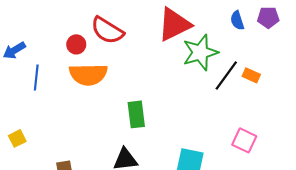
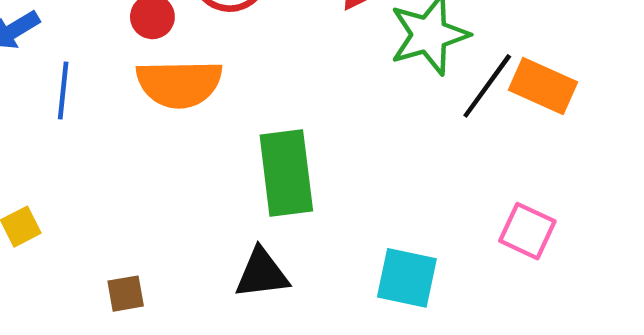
orange rectangle: (251, 75) -> (543, 86), size x1.6
green rectangle: (136, 114) -> (286, 173), size x1.4

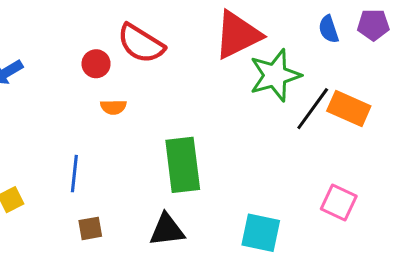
orange semicircle: (179, 84) -> (113, 107), size x0.5
blue line: (63, 90) -> (74, 174), moved
brown square: (126, 294) -> (90, 228), moved

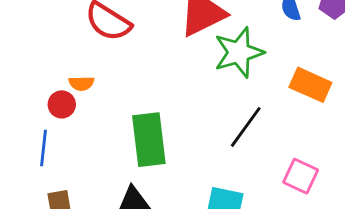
red circle: (96, 64) -> (62, 104), moved
black line: (313, 109) -> (246, 127), moved

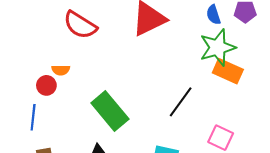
green star: (239, 52) -> (218, 48), moved
green rectangle: (149, 140) -> (110, 111), turned -33

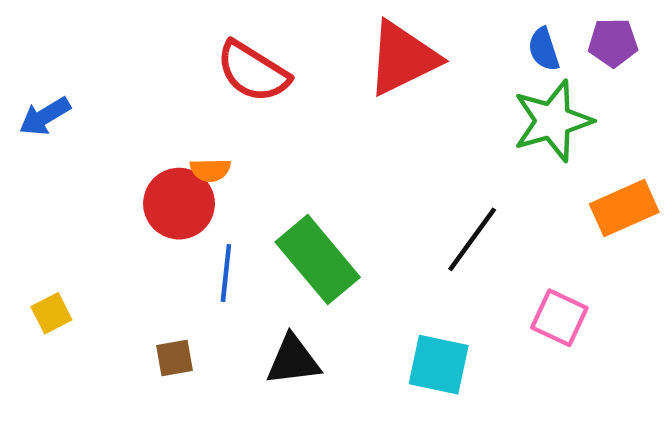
orange rectangle: (228, 71) -> (624, 208), moved, turned -48
red circle: (46, 85) -> (179, 204), size x1.6
blue line: (33, 117) -> (226, 273), moved

